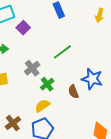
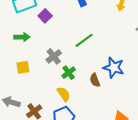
yellow semicircle: (42, 106) -> (64, 94), turned 91

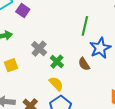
green line: (84, 40) -> (85, 26), moved, turned -30
blue star: (114, 68) -> (100, 48), turned -30

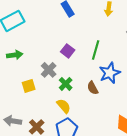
purple square: (23, 10) -> (68, 51), moved
yellow square: (11, 65) -> (29, 86), moved

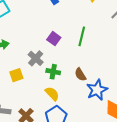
blue star: (110, 73) -> (97, 90), moved
green cross: (66, 84) -> (53, 72), turned -32

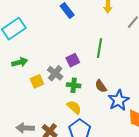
purple square: (54, 39) -> (73, 60), moved, turned 32
yellow square: (16, 75) -> (37, 81), moved

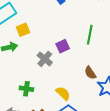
yellow square: (37, 81) -> (23, 30), moved
green cross: (74, 85) -> (26, 89), moved

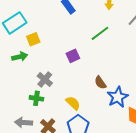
green line: (90, 35) -> (100, 33), moved, turned 42
gray cross: (45, 59) -> (45, 79), moved

